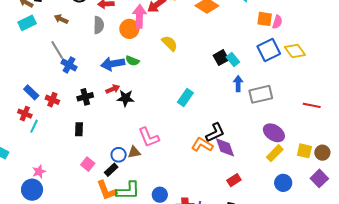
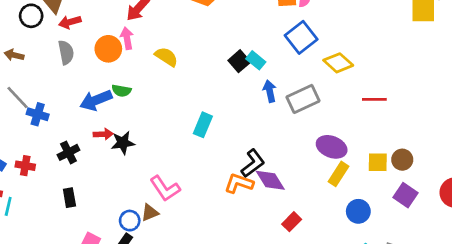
pink arrow: (139, 16) -> (127, 38), moved, size x0.7
yellow diamond: (295, 51) -> (338, 63), moved
red arrow: (113, 89) -> (103, 134), turned 32

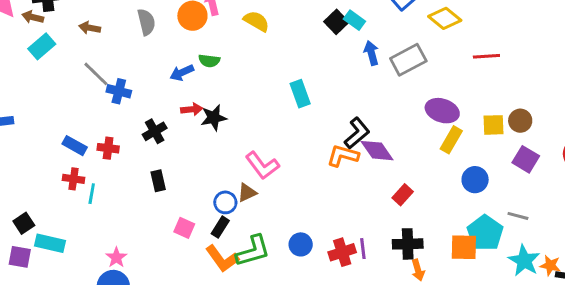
blue arrow: (96, 100) -> (182, 73), size x0.7
cyan rectangle: (203, 125) -> (300, 94), turned -40

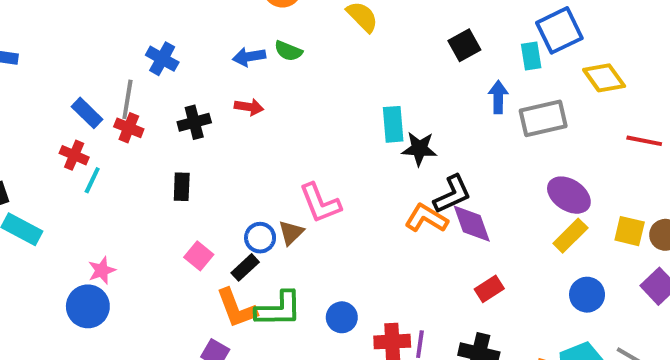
cyan rectangle: (354, 20) -> (531, 56), moved, turned 30
gray line: (96, 74) -> (127, 99), moved, turned 40
black star: (214, 118) -> (419, 149), moved
brown triangle: (247, 193) -> (291, 233), turned -35

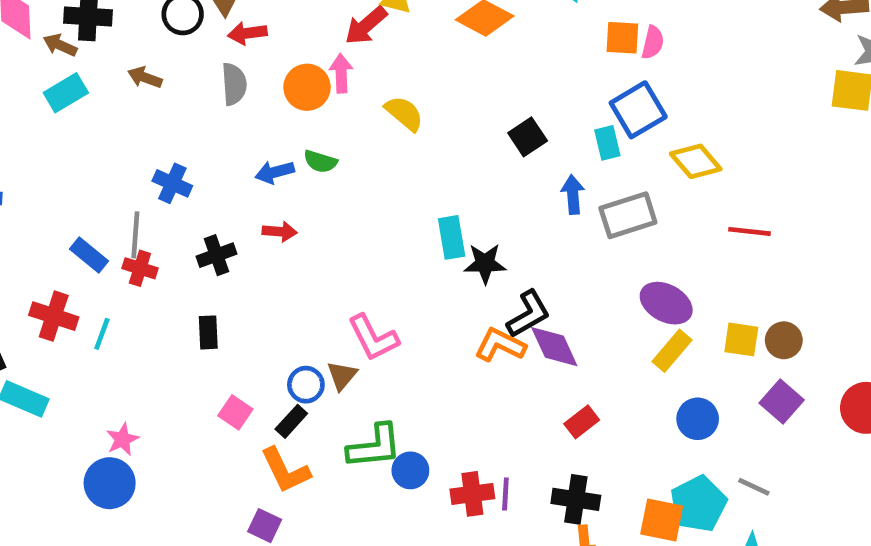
red cross: (74, 155) -> (54, 316), moved, size x1.4
green L-shape: (279, 309) -> (374, 446), moved

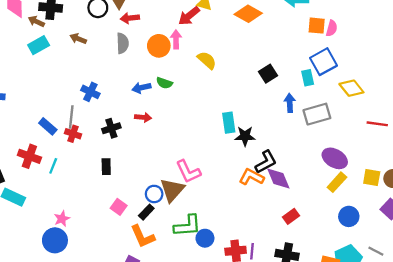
brown triangle: (342, 376) -> (172, 190), size x1.6

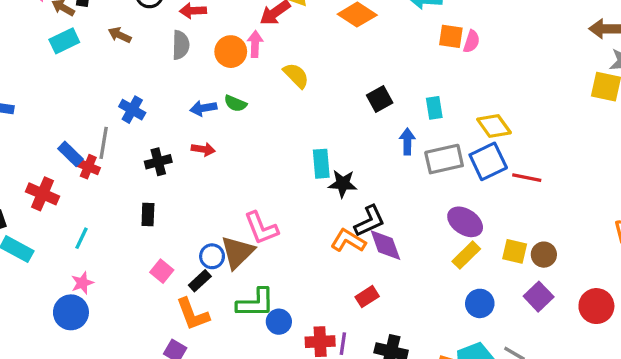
blue square: (323, 62) -> (488, 161), moved
red cross: (73, 134) -> (88, 167), moved
cyan line: (53, 166) -> (81, 238), moved
red rectangle: (291, 216) -> (367, 297), moved

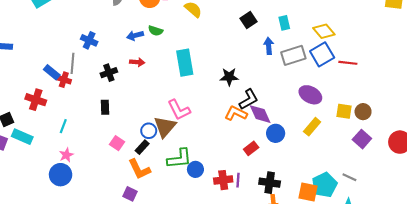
cyan rectangle: (321, 164) -> (185, 63), moved, size x1.4
yellow rectangle: (466, 255) -> (312, 127), moved
blue circle: (480, 303) -> (276, 133), moved

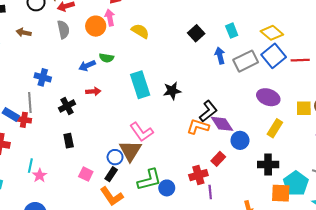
black star: (229, 77) -> (172, 91), moved
pink star: (66, 155) -> (40, 175), moved
red cross: (223, 180) -> (198, 175), moved
black cross: (270, 183) -> (268, 165), moved

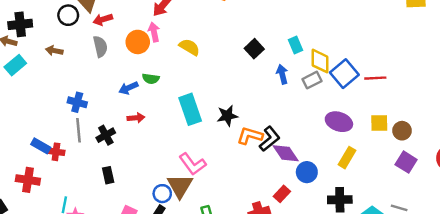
yellow diamond: (272, 33) -> (320, 61), moved, turned 50
gray rectangle: (246, 61) -> (312, 80), size x0.7
gray line: (30, 103) -> (78, 130), moved
yellow square: (304, 108) -> (379, 123), moved
orange L-shape: (198, 127) -> (250, 136), moved

